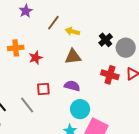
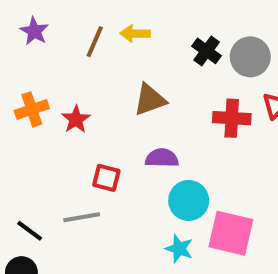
yellow arrow: (72, 31) -> (135, 33), moved
red square: (43, 89) -> (106, 178), turned 32
gray line: (27, 105) -> (82, 217), turned -48

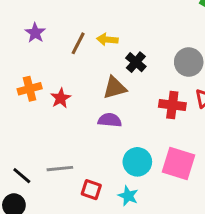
black cross: (207, 51) -> (136, 62), moved
purple semicircle: (162, 158) -> (110, 120), moved
red square: (106, 178) -> (91, 190), moved
pink square: (231, 233) -> (178, 164), moved

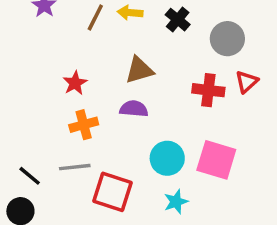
black cross: (136, 62) -> (178, 20), moved
orange cross: (30, 89) -> (84, 125), moved
red square: (91, 190) -> (112, 192), size x1.6
cyan star: (128, 196) -> (176, 202), moved, turned 30

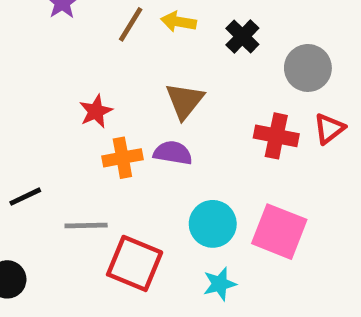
brown triangle: (139, 70) -> (185, 101), turned -40
orange cross: (84, 125) -> (122, 158), moved
black line: (30, 176) -> (25, 197), moved, turned -70

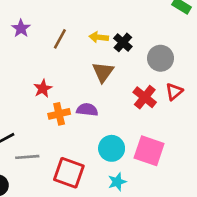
yellow arrow: (179, 22) -> (99, 37), moved
brown triangle: (185, 101) -> (103, 72), moved
red cross: (276, 136) -> (145, 97), turned 30
gray line: (86, 226) -> (27, 157), moved

